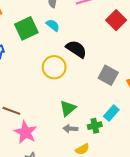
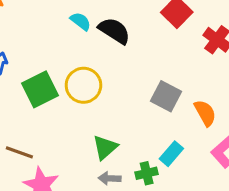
green square: (26, 28) -> (40, 89), moved
black semicircle: (76, 49) -> (114, 31), moved

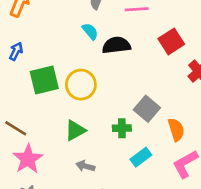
black semicircle: (114, 31) -> (116, 45), turned -52
green triangle: (105, 147) -> (75, 130), moved
green cross: (147, 173) -> (122, 128), moved

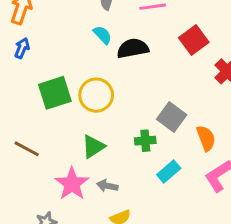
blue arrow: (16, 51) -> (22, 48), moved
pink star: (28, 159) -> (72, 184), moved

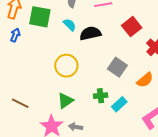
green square: (55, 93) -> (40, 17), moved, turned 30
gray square: (172, 117) -> (117, 67), moved
orange semicircle: (206, 138) -> (145, 80), moved, turned 72
cyan rectangle: (169, 171) -> (119, 104), moved

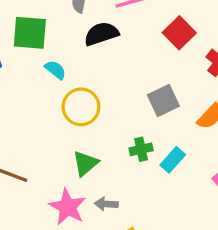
cyan semicircle: (70, 25) -> (55, 70), moved
black semicircle: (90, 33) -> (101, 34), moved
gray square: (117, 67) -> (163, 101), turned 36

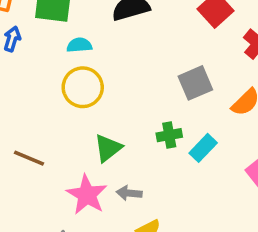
cyan semicircle: (55, 70) -> (79, 45), turned -45
yellow circle: (81, 107) -> (83, 87), moved

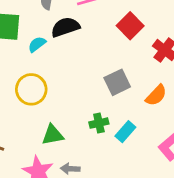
cyan semicircle: (79, 45) -> (37, 44), moved, turned -30
green triangle: (108, 148) -> (53, 135), turned 30

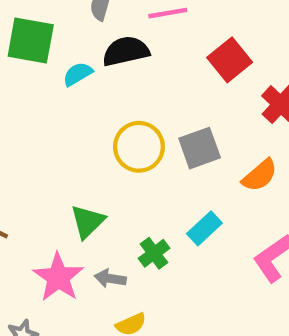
yellow circle: (31, 89) -> (139, 147), moved
green cross: (99, 123) -> (154, 253), moved, turned -30
green triangle: (53, 135) -> (88, 222), turned -40

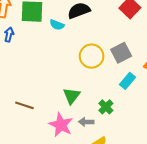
cyan semicircle: (78, 74) -> (57, 25), turned -120
cyan rectangle: (204, 228) -> (128, 81), moved

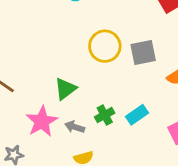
cyan rectangle: (128, 81) -> (137, 115), moved

